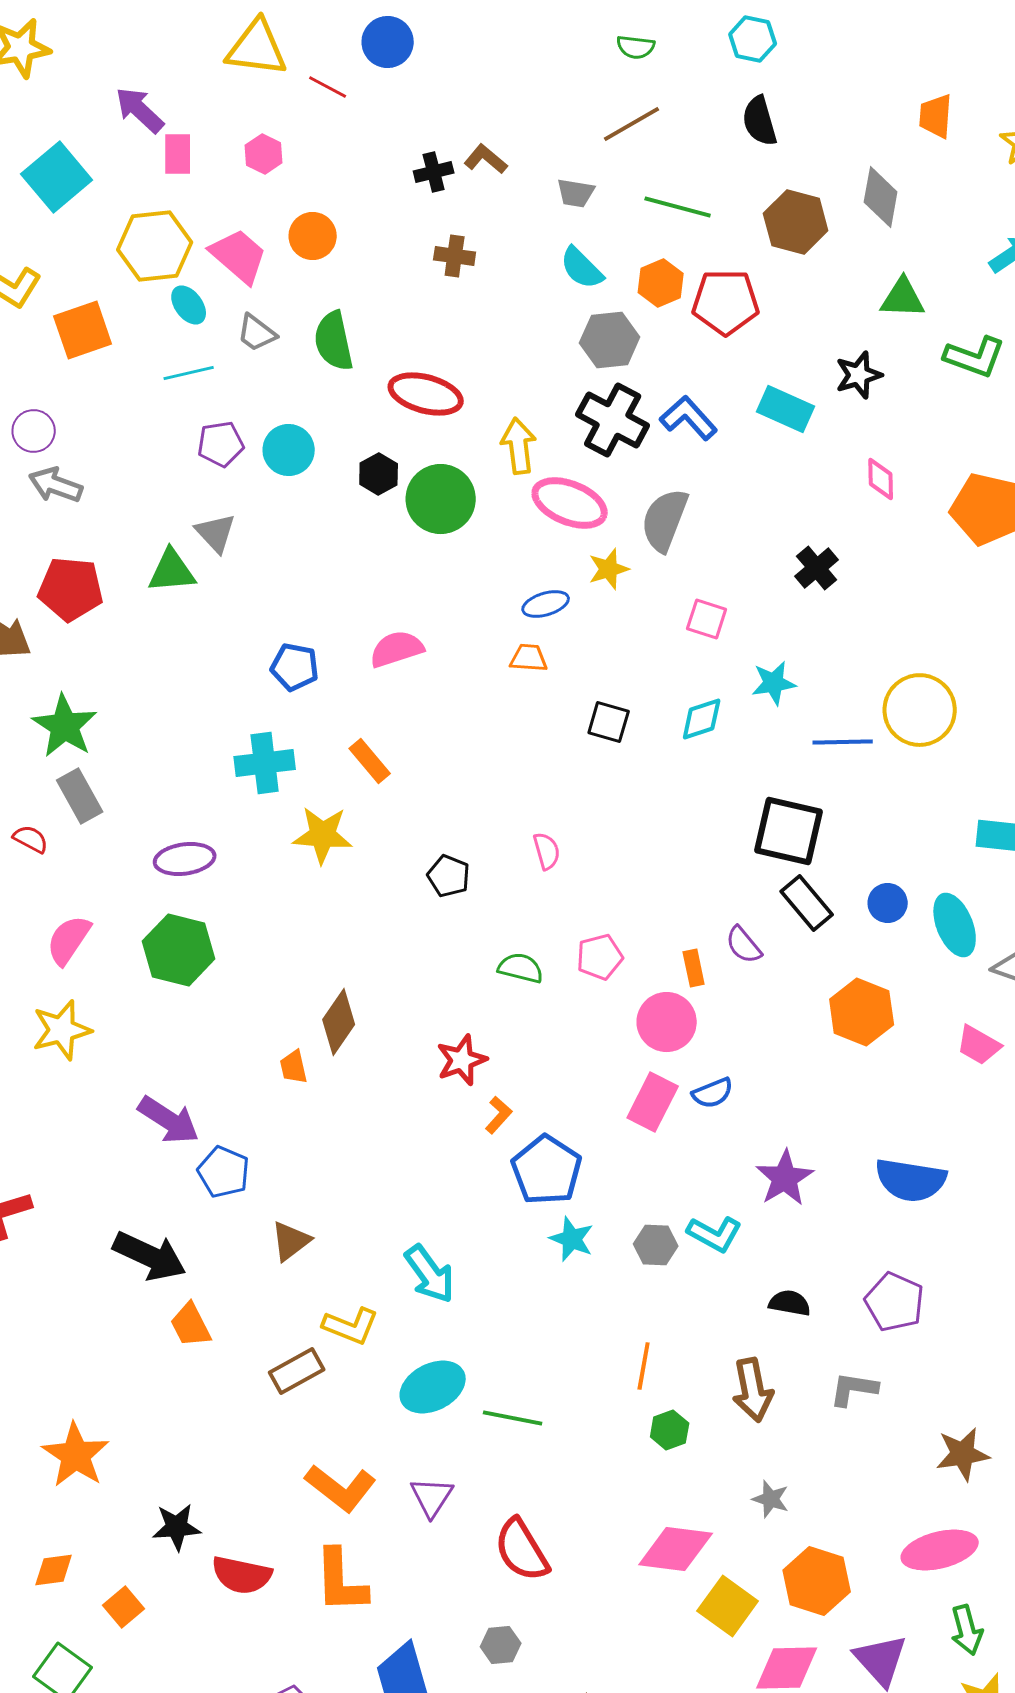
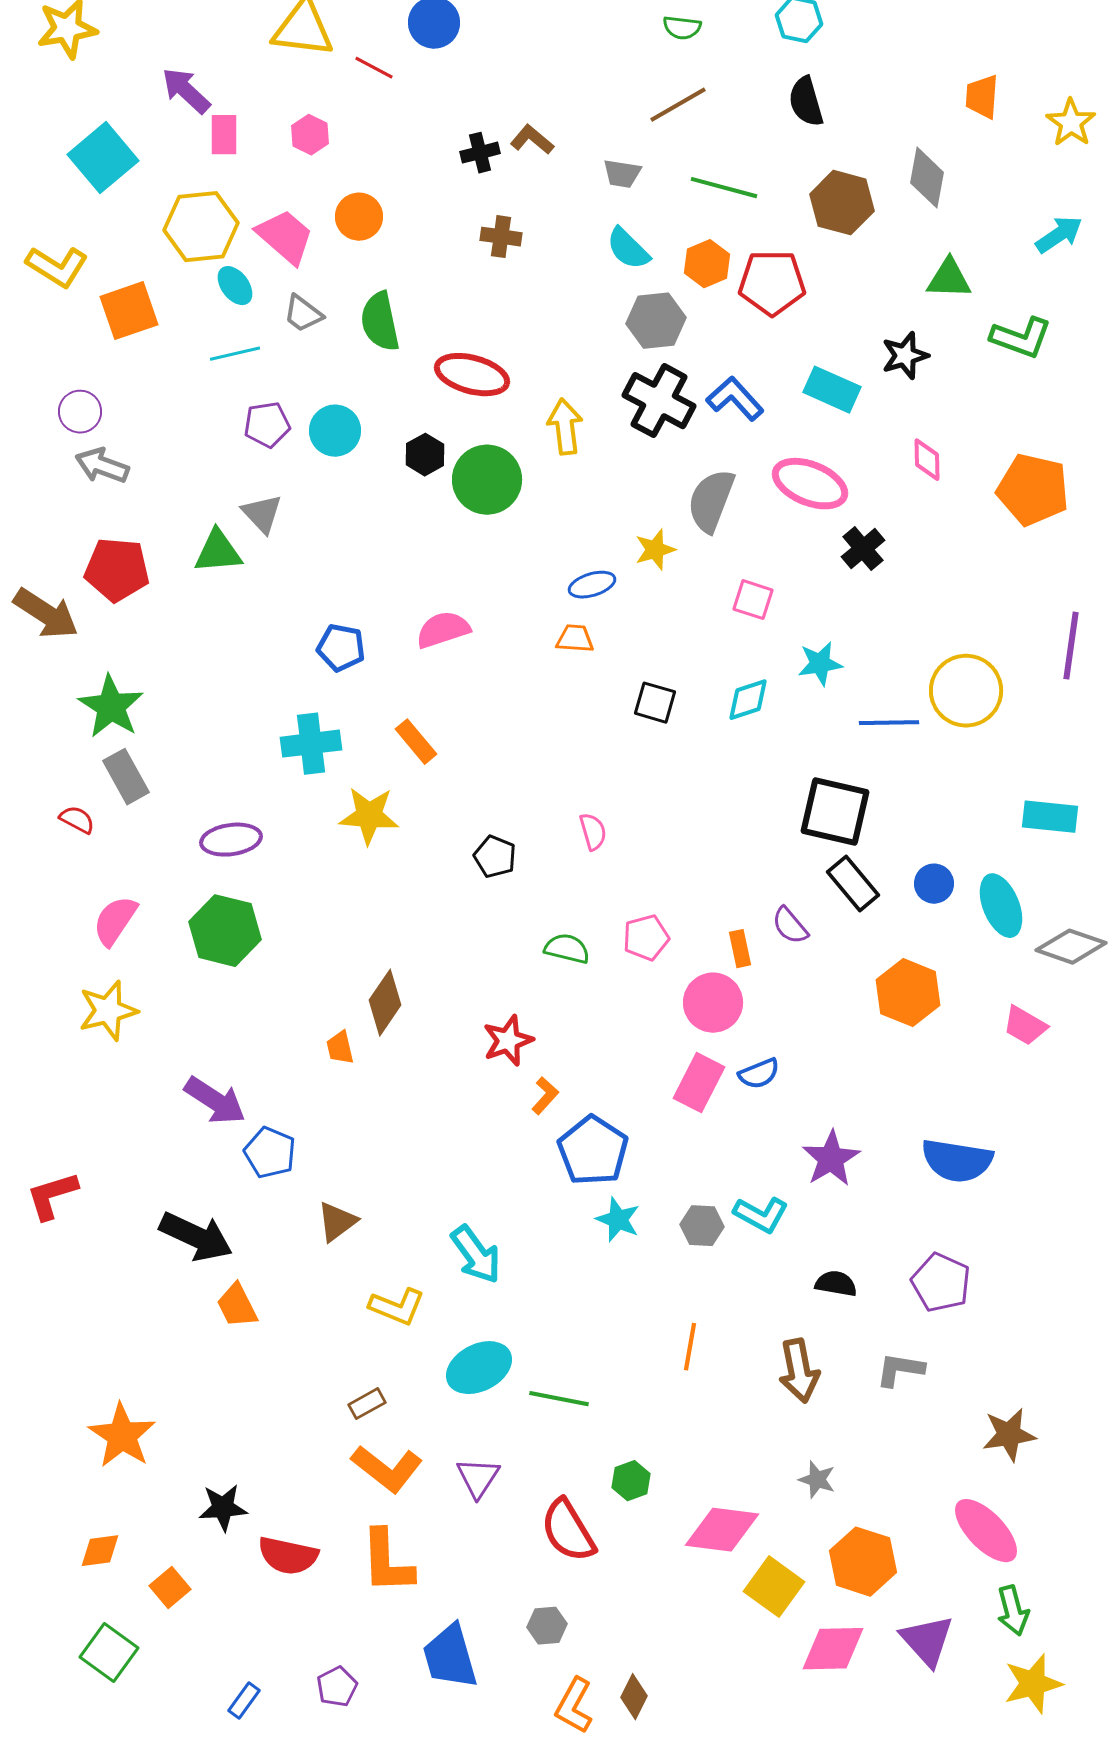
pink ellipse: (570, 503) -> (810, 484), moved
brown rectangle: (297, 1371) -> (367, 1404), moved, size x0.7
green hexagon: (670, 1430) -> (631, 1481), moved
pink ellipse: (940, 1550) -> (986, 1531), turned 60

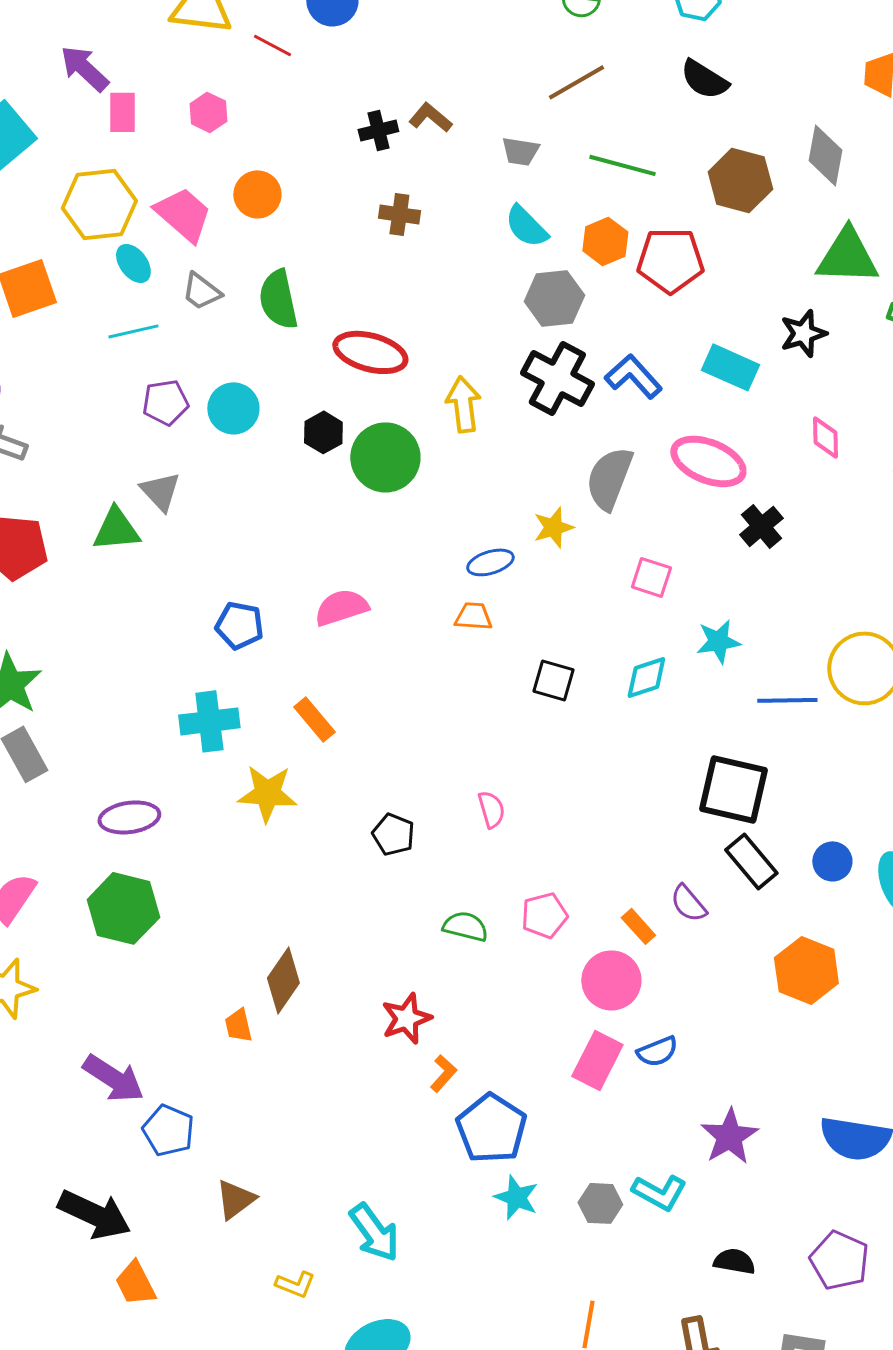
black semicircle: (806, 102) -> (704, 79), turned -42
green triangle: (949, 279) -> (847, 256), size x1.4
orange rectangle: (740, 949) -> (638, 926), turned -30
yellow L-shape: (397, 1307) -> (295, 1284), size x0.7

